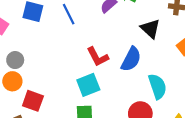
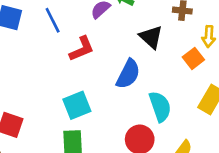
red L-shape: (98, 57) -> (82, 49), moved, turned -85

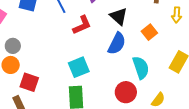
black triangle: (151, 37) -> (119, 16), moved
orange square: (193, 58) -> (149, 32), moved

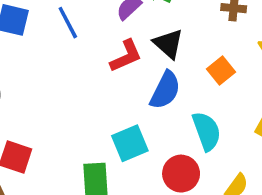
red L-shape: (82, 25) -> (126, 56), moved
cyan square: (79, 67) -> (130, 143), moved

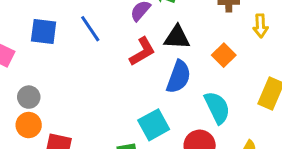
black triangle: (168, 44) -> (177, 37), turned -32

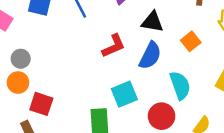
red L-shape: (142, 52) -> (114, 46), moved

